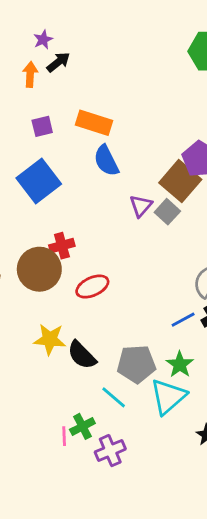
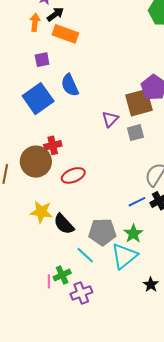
orange rectangle: (94, 123) -> (65, 34), moved
blue semicircle: (106, 161) -> (70, 85), moved
brown square: (180, 181) -> (139, 103), turned 32
gray square: (167, 212) -> (135, 133), moved, turned 30

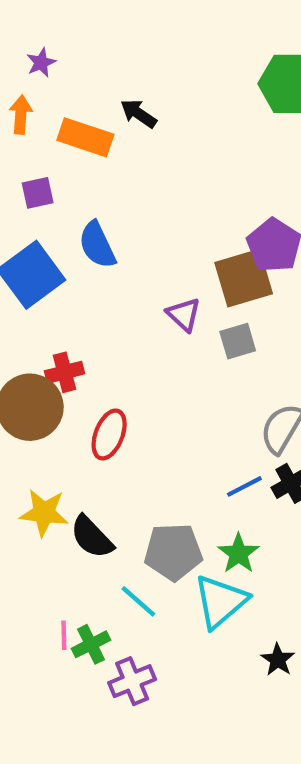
black arrow: (55, 14) -> (139, 114), moved, turned -108
purple triangle: (110, 119) -> (184, 314), turned -30
red ellipse: (73, 175) -> (109, 434), turned -45
pink line: (49, 281) -> (64, 635), moved

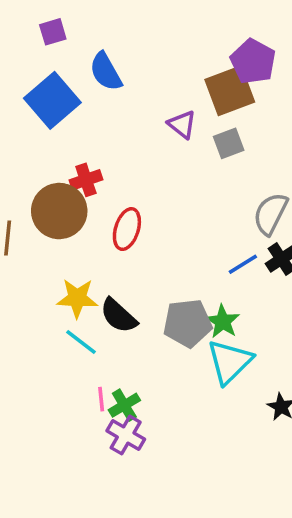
green star: (238, 554) -> (223, 321), moved
cyan line: (138, 601) -> (81, 342), moved
purple cross: (132, 681) -> (126, 435), moved, turned -33

